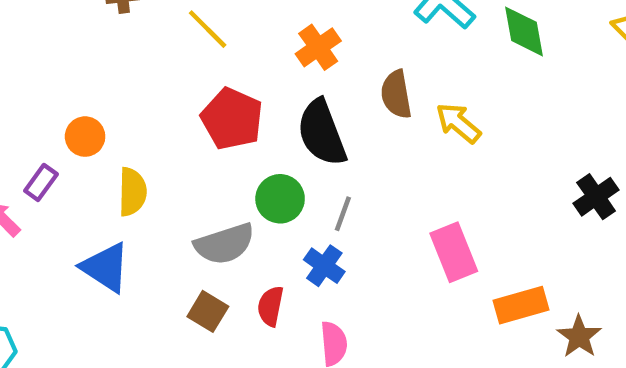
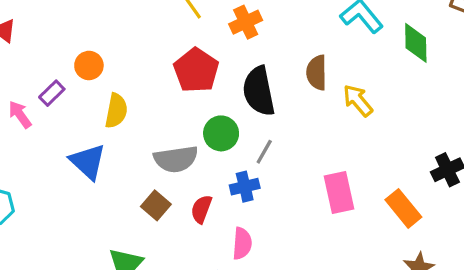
orange cross: (318, 47) -> (246, 22), moved
blue cross: (324, 266) -> (245, 187), turned 32
orange rectangle: (521, 305) -> (403, 208), moved, turned 57

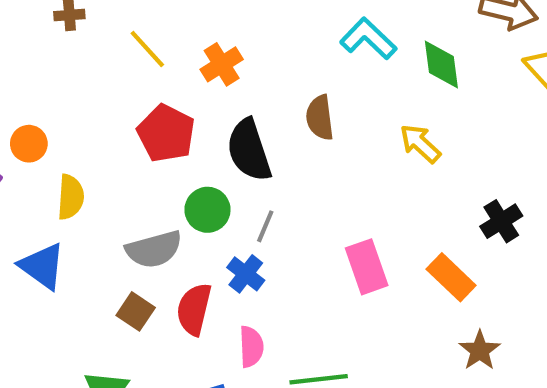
yellow arrow: (358, 101) -> (420, 144), moved
blue cross: (245, 187) -> (246, 274), turned -32
red semicircle: (201, 209) -> (194, 309), size x1.4

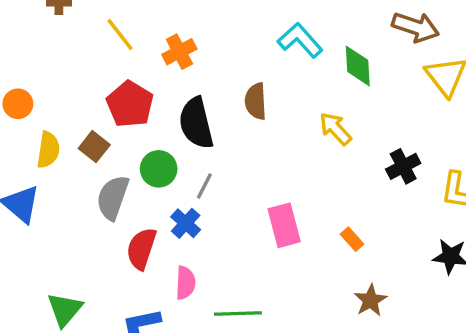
black cross: (501, 221) -> (403, 166), moved
gray semicircle: (154, 249) -> (113, 198), turned 120
orange rectangle: (451, 277) -> (352, 239), size x0.6
brown square: (136, 311) -> (94, 147), moved

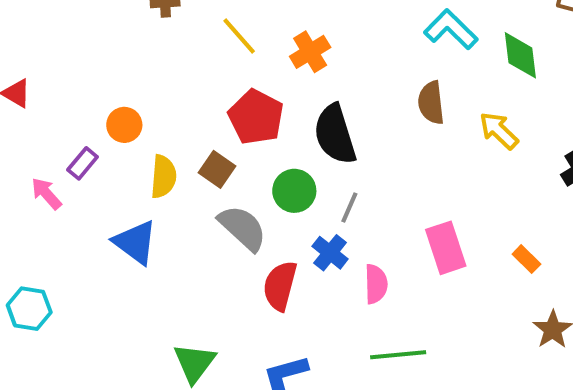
brown semicircle: (256, 101) -> (431, 103), moved
gray semicircle: (113, 198) -> (242, 228), turned 117
pink semicircle: (185, 283) -> (376, 284), moved

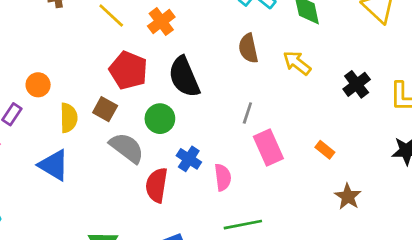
gray line: (349, 208) -> (247, 113), moved

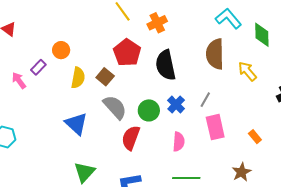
brown semicircle: (248, 48) -> (215, 54), size x1.4
green circle: (160, 119) -> (149, 110), moved
blue cross: (189, 159) -> (176, 105), moved
blue triangle: (54, 165) -> (76, 124), moved
brown star: (348, 197) -> (242, 172), moved

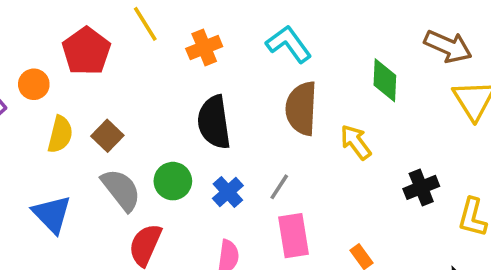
cyan L-shape: (228, 18) -> (289, 44), moved
red pentagon: (127, 53) -> (86, 51), moved
green circle: (149, 110) -> (173, 181), moved

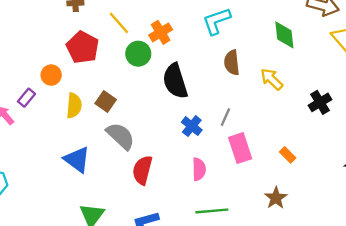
cyan L-shape: (289, 44) -> (217, 21), turned -64
brown semicircle: (301, 108) -> (232, 63), size x0.7
green circle: (173, 181) -> (138, 54), moved

